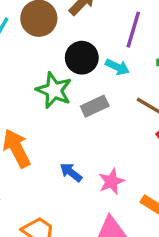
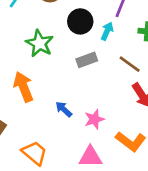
cyan arrow: (117, 67) -> (107, 31), turned -96
green star: (54, 90) -> (39, 43), moved

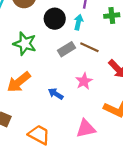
brown line: (130, 64) -> (89, 47), moved
orange arrow: (23, 87) -> (19, 82), turned -95
pink star: (94, 119) -> (84, 81), moved

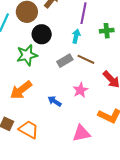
black circle: (55, 19) -> (42, 34), moved
green star: (25, 44) -> (27, 55), turned -30
orange trapezoid: (39, 135) -> (29, 129), moved

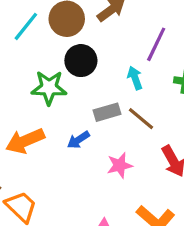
cyan arrow: (76, 36) -> (135, 78), turned -48
blue arrow: (55, 101) -> (78, 140), moved, turned -80

